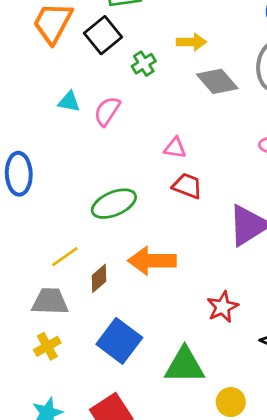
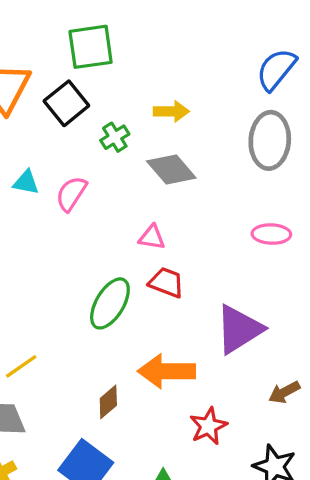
gray diamond: (217, 81) -> (171, 169), moved
green ellipse: (114, 204) -> (110, 303), moved, turned -36
orange arrow: (152, 261) -> (166, 371), moved
brown diamond: (99, 278) -> (108, 402), moved

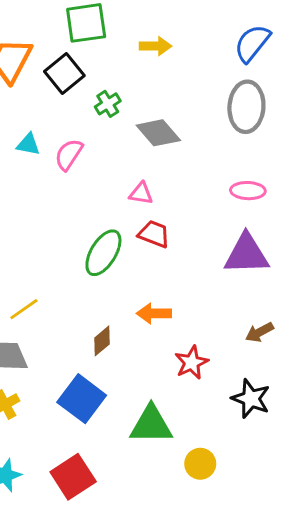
yellow arrow: (171, 111) -> (155, 46), moved
purple triangle: (239, 329) -> (246, 254), moved, turned 30
orange arrow: (166, 371) -> (154, 313), size x0.7

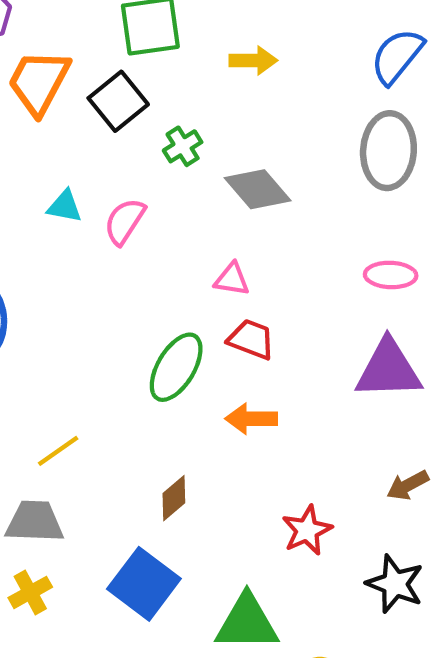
orange arrow: (154, 313) -> (251, 419), moved

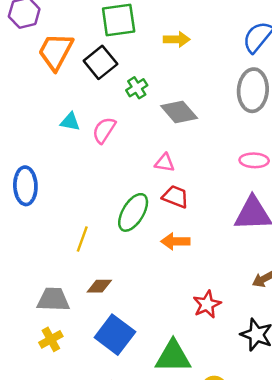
yellow line: (58, 451) -> (82, 239), moved, turned -35
brown diamond: (174, 498) -> (99, 286), moved, turned 40

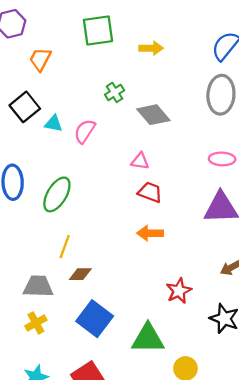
orange trapezoid: (56, 51) -> (40, 59), size x0.7
black square: (100, 62) -> (25, 107), moved
green ellipse: (133, 212) -> (57, 194), moved
yellow line: (82, 239) -> (65, 247), moved

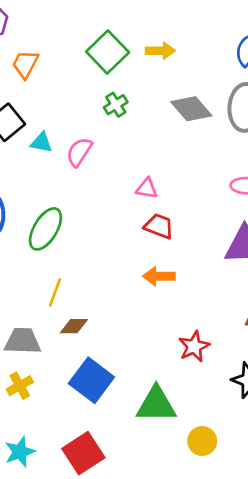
green square: (98, 30) -> (108, 52), moved, turned -36
gray diamond: (153, 115) -> (191, 109), moved

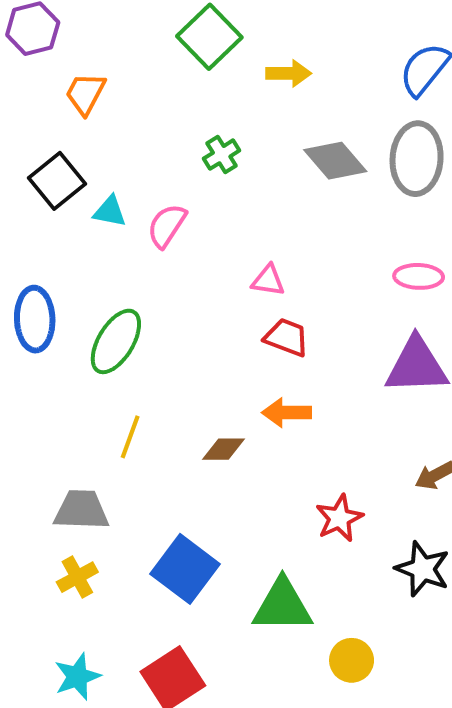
green square: (108, 52) -> (209, 37), moved
brown diamond: (74, 326) -> (224, 449), moved

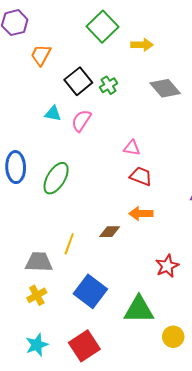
black square: (57, 181) -> (78, 81), moved
yellow line: (130, 437) -> (69, 244), moved

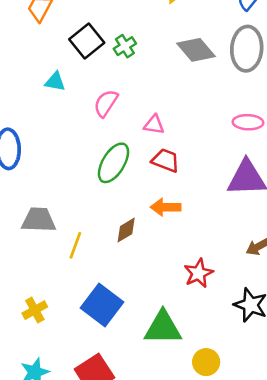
pink semicircle: (81, 121) -> (106, 103), moved
green ellipse: (56, 178) -> (113, 163), moved
brown diamond: (110, 232) -> (126, 230), turned -30
gray trapezoid: (39, 262) -> (39, 220), moved

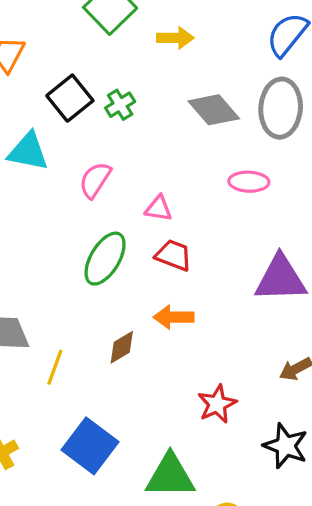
cyan triangle: (55, 82) -> (28, 152), size x1.5
pink ellipse: (248, 122) -> (249, 182), moved

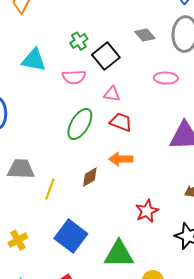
black square: (70, 98) -> (106, 56), moved
green cross: (120, 105) -> (79, 41), moved
gray diamond: (214, 110) -> (145, 35), size x0.7
pink semicircle: (95, 180) -> (74, 77), turned -125

